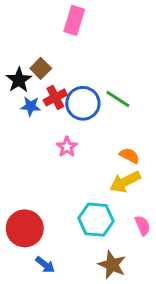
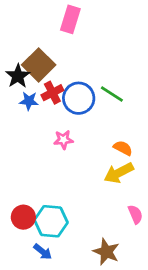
brown square: (41, 68) -> (39, 65), size x1.6
pink star: (67, 147) -> (63, 140), turned 30
cyan hexagon: (96, 220) -> (51, 221), moved
red circle: (25, 228) -> (23, 217), size x0.7

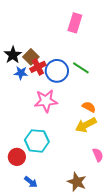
pink rectangle: (70, 19) -> (75, 23), moved
brown square: (39, 65) -> (31, 57), moved, size x0.7
pink star: (63, 140) -> (46, 101), size x1.6
cyan hexagon: (51, 221) -> (37, 141), moved

